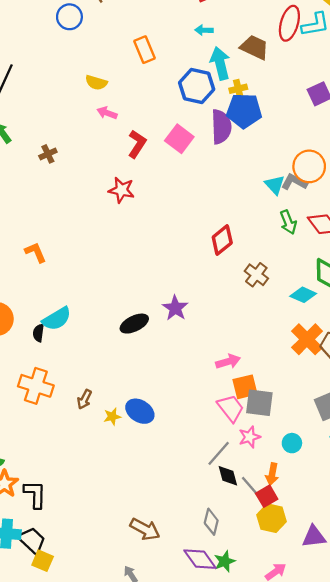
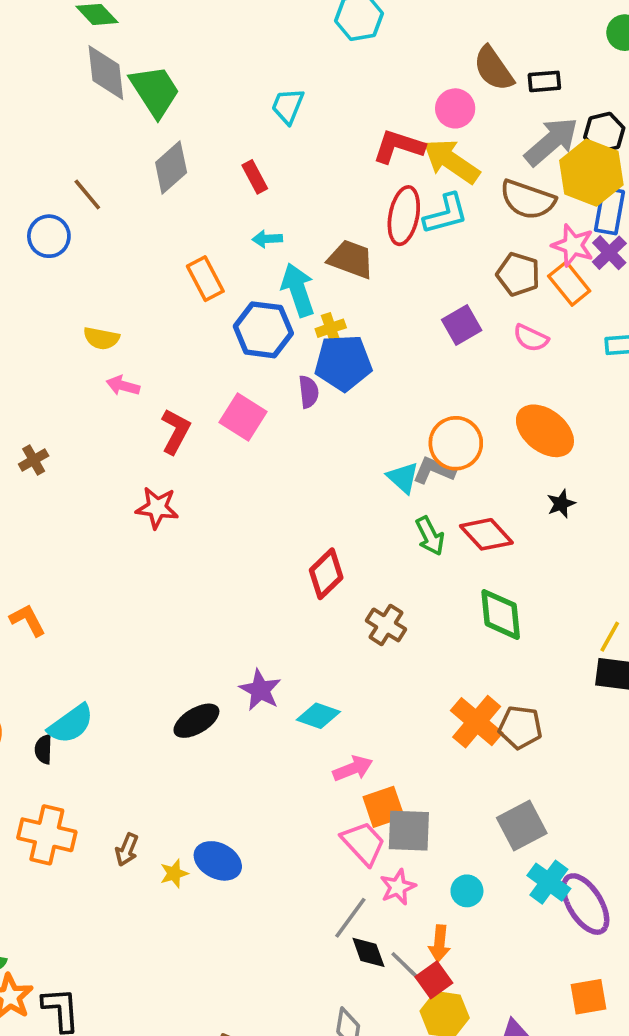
orange rectangle: (144, 50) -> (205, 279), moved
purple semicircle: (221, 127) -> (309, 392), size x0.6
cyan diamond: (303, 295) -> (318, 716), moved

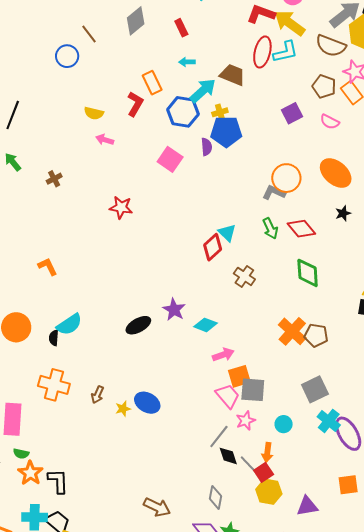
cyan arrow: (298, 290) -> (203, 91), turned 64
red L-shape: (176, 431) -> (135, 104), moved
cyan triangle: (403, 478) -> (227, 233), moved

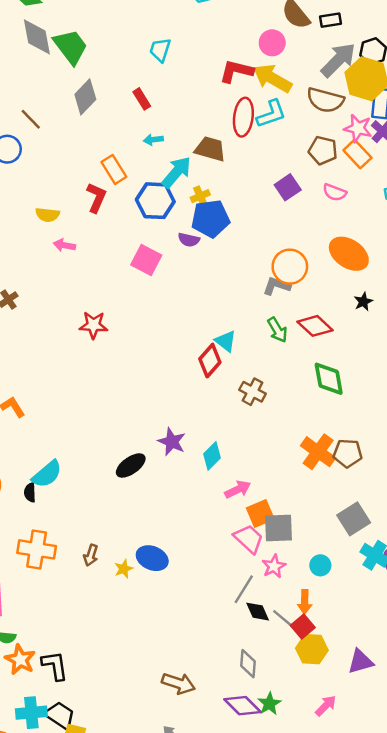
purple semicircle: (207, 147) -> (189, 240), turned 114
cyan diamond: (205, 325) -> (212, 456), turned -60

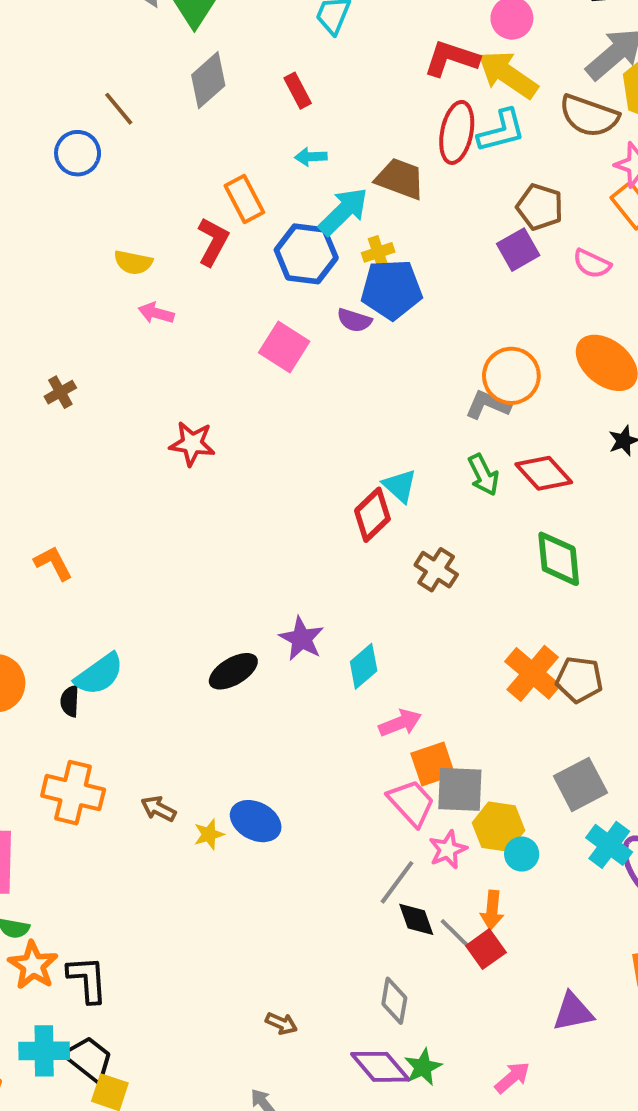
brown pentagon: (323, 150) -> (540, 207), moved
brown arrow: (91, 555) -> (158, 809), turned 95
yellow hexagon: (312, 649) -> (499, 827), moved
brown arrow: (179, 683) -> (281, 1023), size x0.6

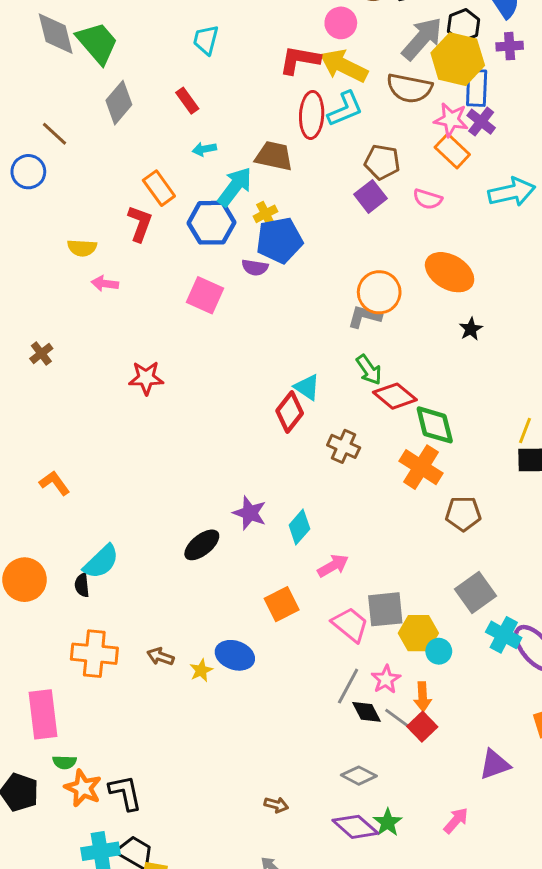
red diamond: (544, 473) -> (395, 396), moved
orange cross: (533, 673) -> (421, 467), moved
orange square: (433, 764) -> (282, 604), moved
pink star: (448, 850) -> (386, 679), moved
gray diamond: (394, 1001) -> (359, 776), turned -64

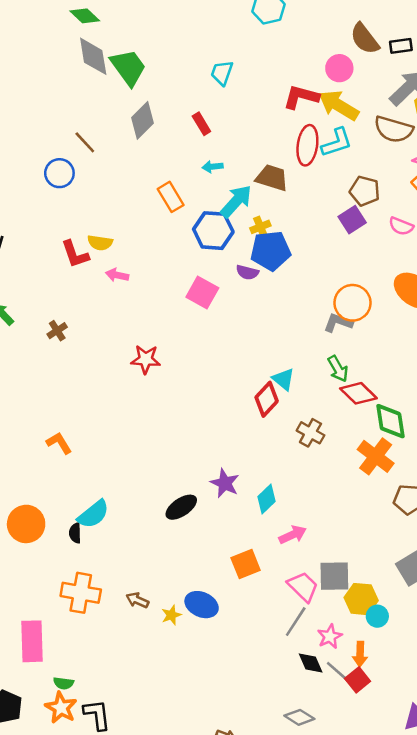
red L-shape: (140, 224) -> (75, 254), moved, turned 136
gray line: (348, 686) -> (296, 622), moved
green semicircle: (64, 762) -> (64, 683), moved

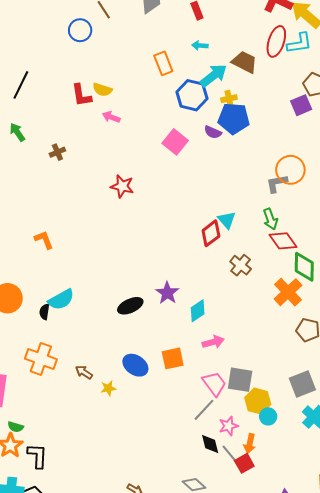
gray L-shape: (338, 323) -> (277, 183), turned -40
blue ellipse: (202, 605) -> (135, 365), moved

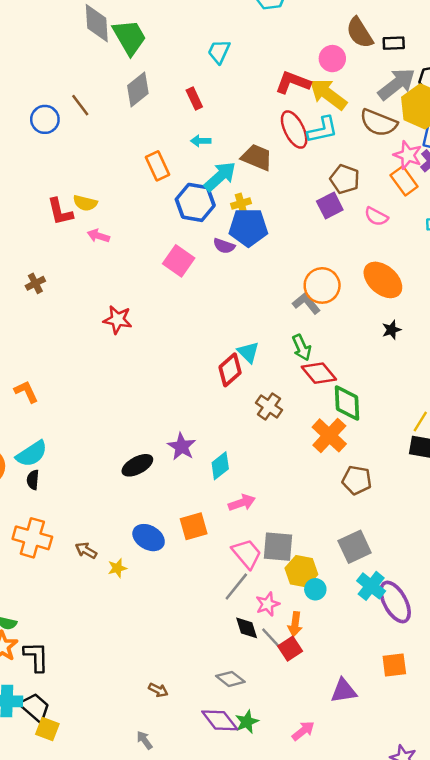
blue circle: (80, 30) -> (45, 119), moved
red ellipse: (276, 41) -> (294, 130), turned -40
gray L-shape: (277, 183) -> (306, 303), turned 65
cyan semicircle: (61, 300) -> (32, 454), moved

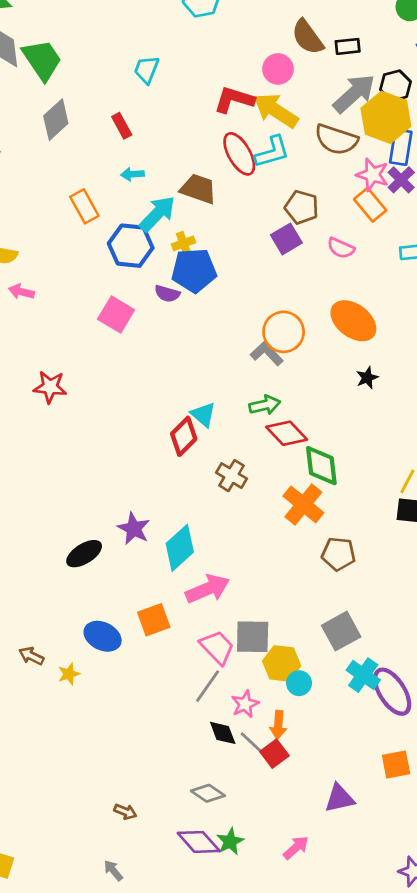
green arrow: (302, 348) -> (265, 405), turned -75
cyan diamond: (220, 466) -> (180, 548), size x1.4
pink arrow: (242, 503) -> (208, 589), size x1.4

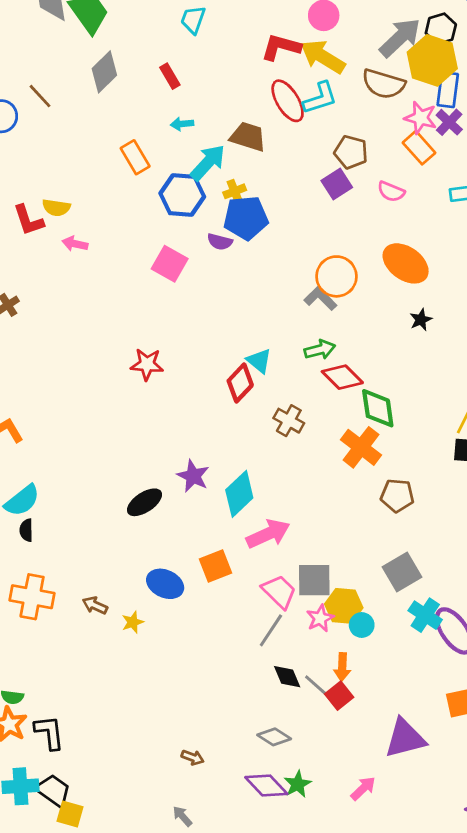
red star: (50, 387) -> (147, 364), moved
pink star: (245, 704) -> (320, 618), moved
purple triangle: (339, 798) -> (405, 738), size x1.4

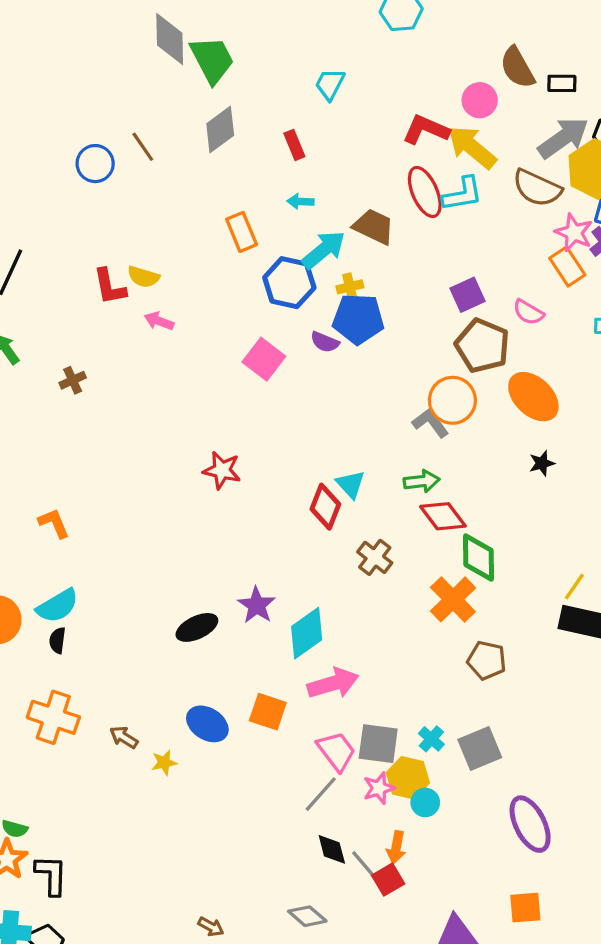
brown pentagon: (351, 152) -> (482, 346), moved, size x1.4
red diamond: (240, 383) -> (325, 507), turned -30
orange square: (216, 566) -> (268, 712), turned 32
cyan cross: (425, 615) -> (431, 739), moved, size x0.7

